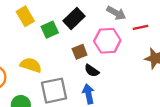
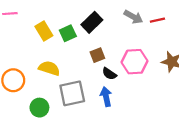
yellow rectangle: (25, 16) -> (44, 31), moved
red line: (141, 27) -> (157, 20), moved
pink hexagon: (107, 41) -> (135, 62), moved

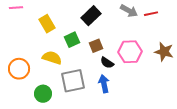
green square: (68, 33) -> (72, 40), moved

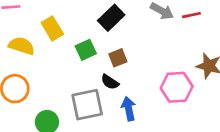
pink hexagon: (130, 52) -> (177, 87), moved
yellow semicircle: (52, 58) -> (22, 46), moved
black semicircle: (107, 63) -> (110, 82), moved

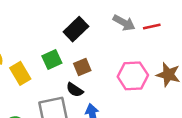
yellow rectangle: (52, 28) -> (20, 73), moved
pink hexagon: (177, 87) -> (133, 76), moved

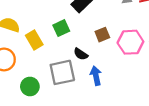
brown square: (82, 67) -> (102, 35), moved

